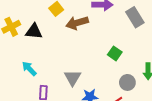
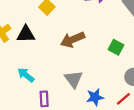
brown arrow: (77, 23) -> (72, 40), moved

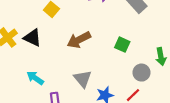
black triangle: (26, 34) -> (32, 38), turned 30

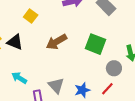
green square: (122, 45) -> (95, 44), size x1.5
gray triangle: (83, 79) -> (56, 86), moved

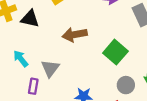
black triangle: (15, 42) -> (30, 19), turned -30
gray triangle: (56, 86) -> (50, 68), moved

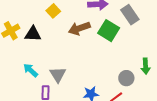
brown arrow: (75, 35) -> (79, 28), moved
green square: (115, 52) -> (109, 31), moved

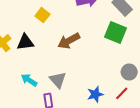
brown arrow: (79, 28) -> (69, 41), moved
green square: (109, 31) -> (116, 32), moved

